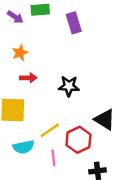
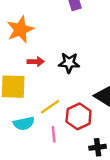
orange star: (20, 53) -> (20, 29), size x1.6
red arrow: (28, 78) -> (36, 62), moved

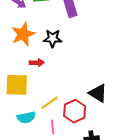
black star: (69, 63) -> (53, 38), moved

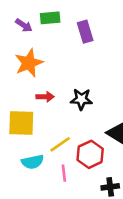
black star: (53, 38) -> (81, 99), moved

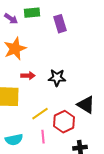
cyan semicircle: (33, 162) -> (14, 140), moved

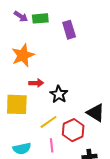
purple arrow: (11, 19) -> (21, 16), moved
black star: (57, 78) -> (59, 94), moved, turned 30

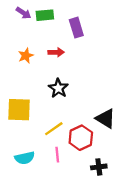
orange star: (23, 55) -> (26, 56), size x0.6
red arrow: (36, 83) -> (56, 52), moved
black star: (59, 94) -> (58, 88), moved

